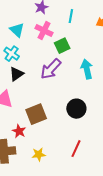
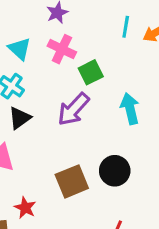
cyan line: (71, 16) -> (126, 27), moved
brown square: (36, 114) -> (72, 181), moved

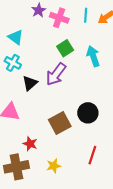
pink cross: (62, 49) -> (59, 18), moved
cyan arrow: (130, 109) -> (93, 56), moved
black triangle: (20, 118) -> (30, 83), moved

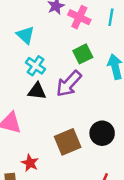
cyan cross: (13, 63) -> (36, 66), moved
black triangle: (30, 83) -> (37, 91), turned 42

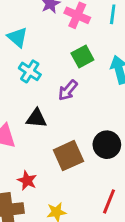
purple arrow: (69, 84) -> (68, 90), size x0.7
black triangle: (37, 91) -> (36, 118), moved

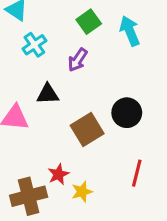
cyan cross: (30, 71) -> (34, 45), turned 30
red star: (27, 181) -> (58, 174), moved, turned 30

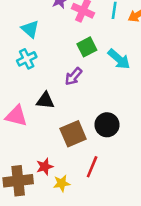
cyan arrow: (130, 31) -> (119, 59), turned 145
cyan cross: (34, 45) -> (27, 59), moved
red line: (137, 173) -> (92, 167), moved

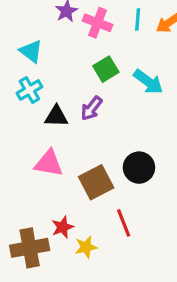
black triangle: (45, 101) -> (56, 116), moved
pink triangle: (16, 116) -> (49, 163), moved
red line: (92, 167) -> (124, 223), turned -40

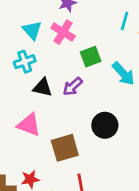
pink cross: (97, 23) -> (63, 32), moved
black circle: (139, 168) -> (105, 125), moved

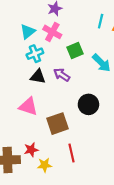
cyan triangle: (32, 30) -> (28, 31), turned 35
cyan cross: (25, 62) -> (35, 54), moved
purple arrow: (73, 86) -> (62, 75), turned 77

